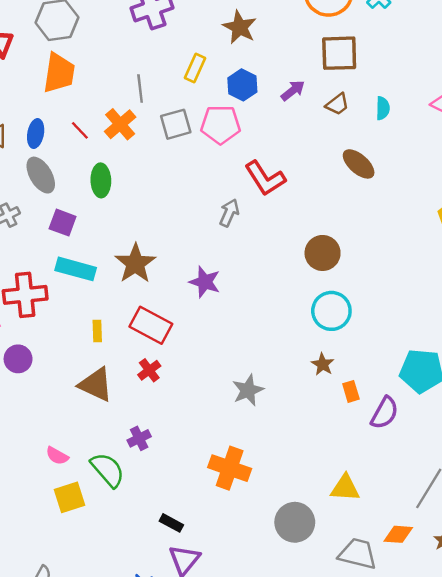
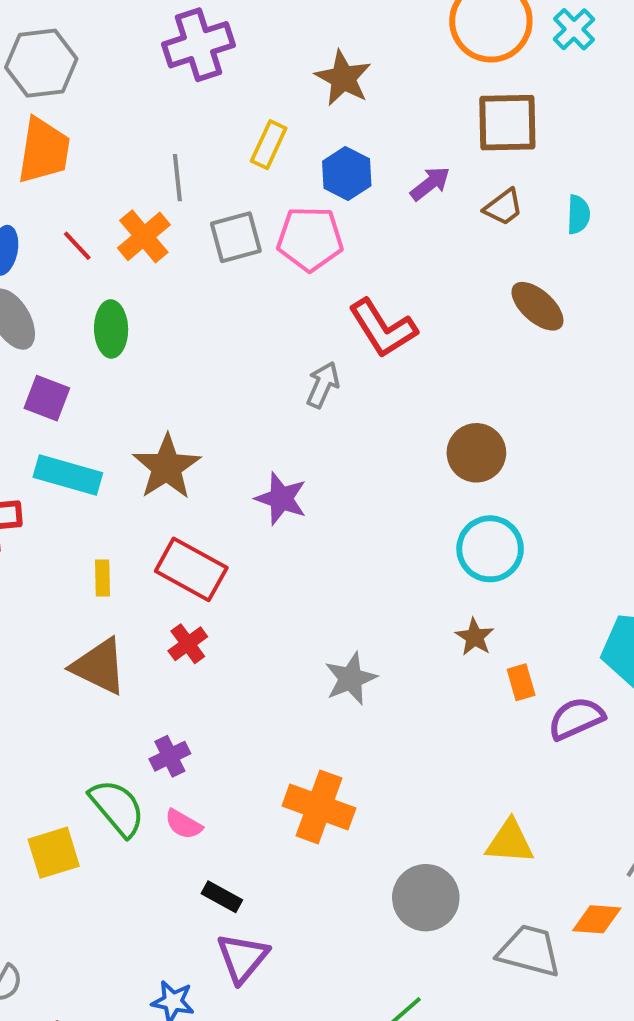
purple semicircle: (385, 413) -> (576, 718), turned -144
pink semicircle: (57, 456) -> (184, 824), moved

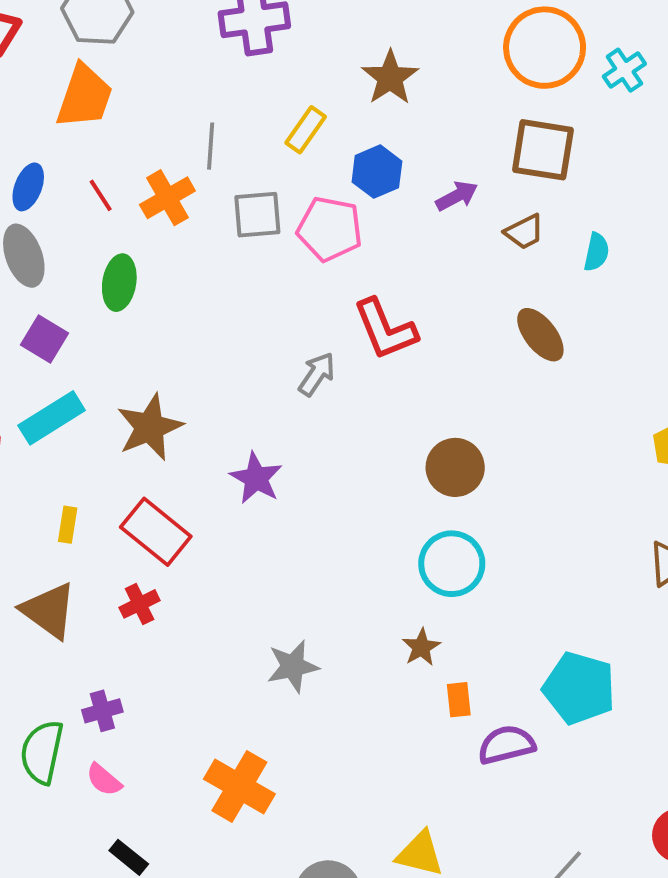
cyan rectangle: (68, 475) -> (52, 418), turned -58
green semicircle: (117, 808) -> (42, 752), turned -138

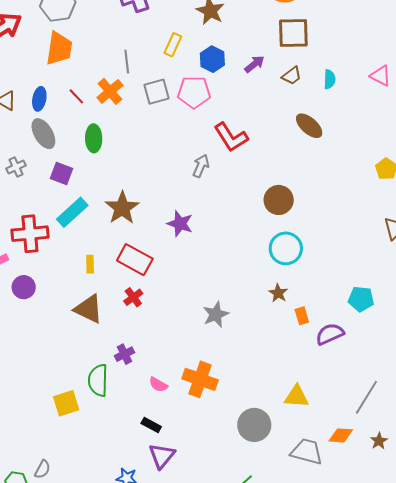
cyan pentagon: (579, 688) -> (361, 299), size x0.7
pink semicircle: (104, 780) -> (158, 385), moved

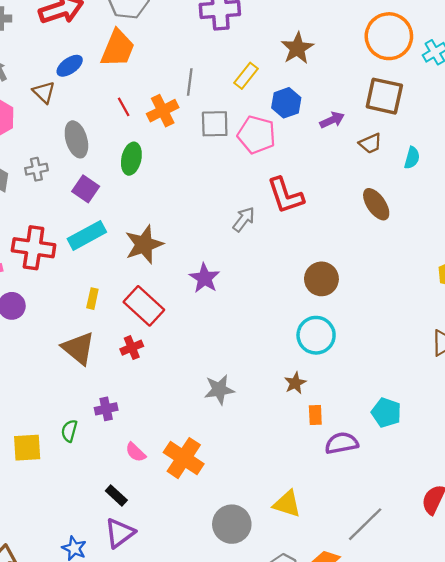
blue ellipse: (39, 99) -> (70, 66), moved, turned 30
green semicircle: (98, 380) -> (69, 431), size x0.6

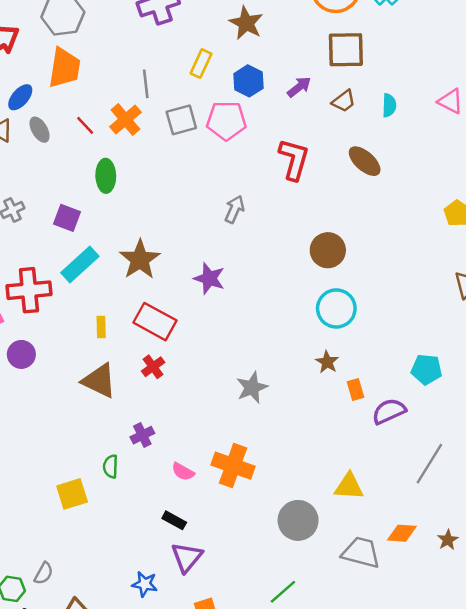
gray ellipse: (76, 139) -> (40, 130), moved, size x0.7
red L-shape: (285, 195) -> (294, 159), moved, turned -132
gray line: (365, 524) -> (429, 464), moved

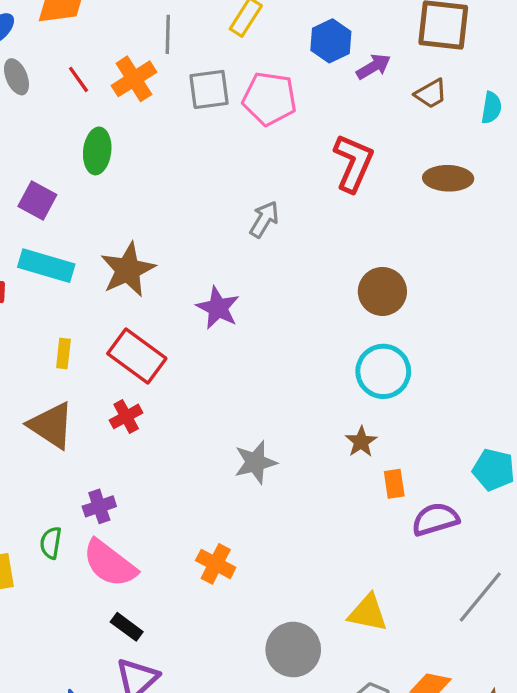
blue hexagon: (249, 81) -> (331, 41), moved
brown ellipse: (365, 161) -> (448, 178), turned -48
cyan rectangle: (80, 265) -> (46, 266), turned 51
orange cross: (233, 466) -> (216, 564), size x0.7
pink semicircle: (183, 472) -> (110, 563), moved, size x1.8

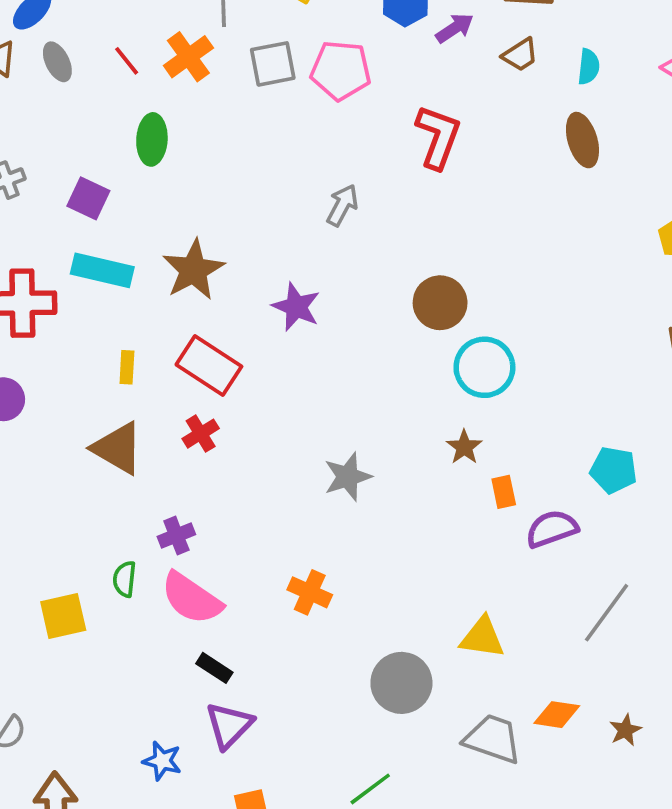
brown ellipse: (448, 178) -> (582, 140), moved, turned 75
brown circle: (382, 291) -> (440, 303), moved

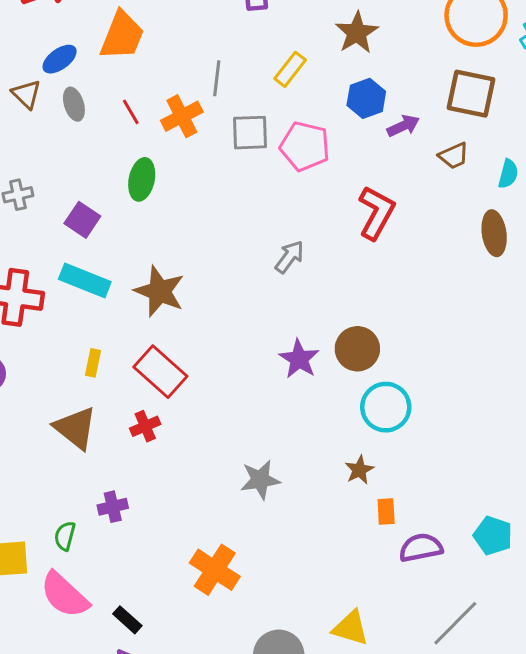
brown star: (193, 270) -> (160, 291), turned -30
purple star: (296, 307) -> (299, 359), moved
cyan pentagon: (614, 470) -> (493, 536), moved
orange cross: (310, 592) -> (215, 570), size x1.4
pink semicircle: (192, 598) -> (64, 595), moved

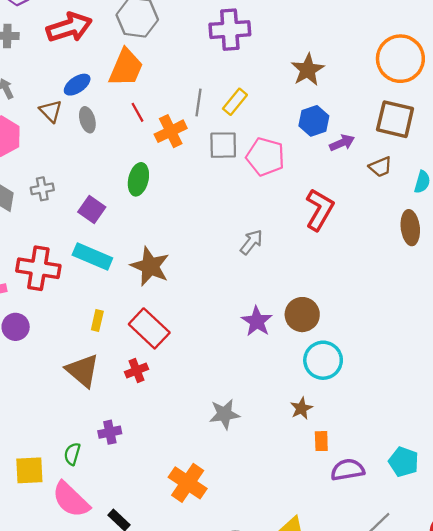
yellow rectangle: (290, 69) -> (235, 102), moved
red line: (131, 112) -> (137, 112), moved

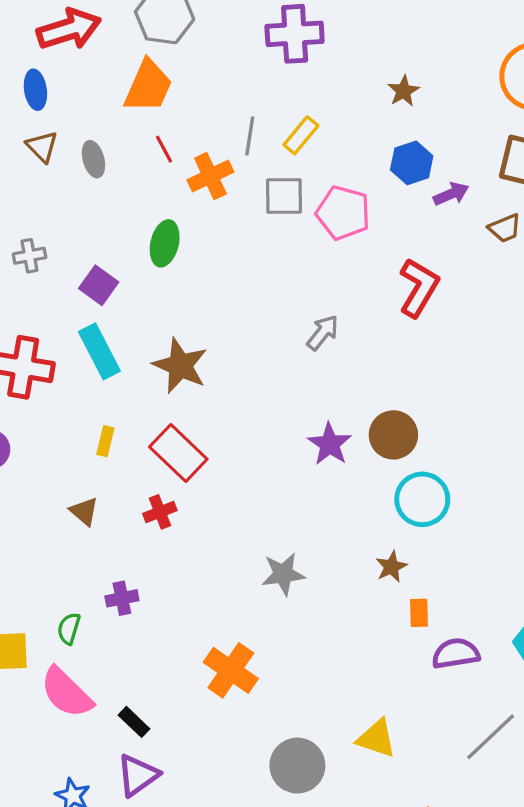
brown star: (308, 70) -> (403, 91), size x0.7
blue ellipse: (77, 85) -> (35, 90), moved, turned -64
cyan rectangle: (92, 257) -> (99, 351), turned 39
brown triangle: (82, 370) -> (84, 511), size x0.6

